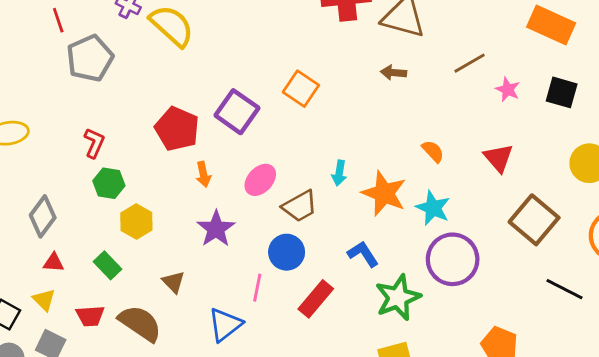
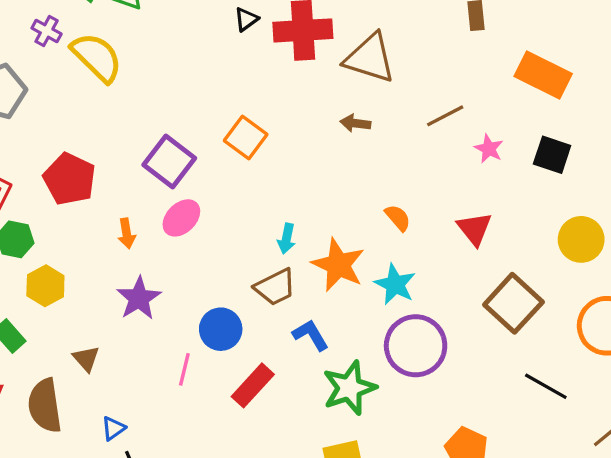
red pentagon: (177, 129) -> (70, 179), moved
pink ellipse: (260, 180) -> (181, 218), moved
brown trapezoid: (300, 206) -> (275, 287), moved
brown semicircle: (140, 323) -> (45, 406), turned -135
blue triangle: (225, 325) -> (113, 428), moved, size x0.6

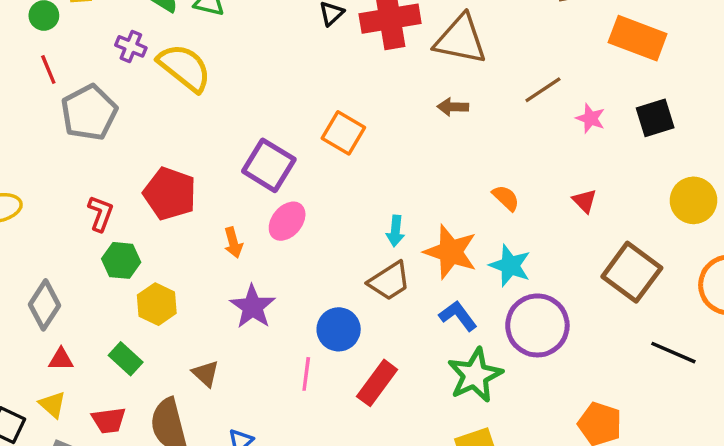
black square: (552, 155) -> (655, 118), turned -30
red triangle: (474, 229) -> (585, 201), size x0.7
blue L-shape: (311, 335) -> (458, 316), moved

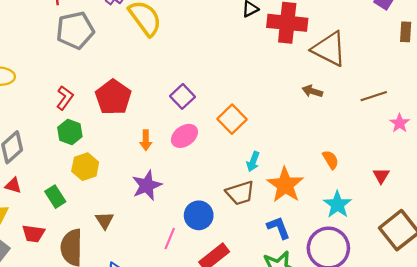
orange square: (343, 133) -> (232, 119), moved
purple square: (269, 165) -> (182, 96), size x0.7
cyan star: (510, 266) -> (337, 205), moved

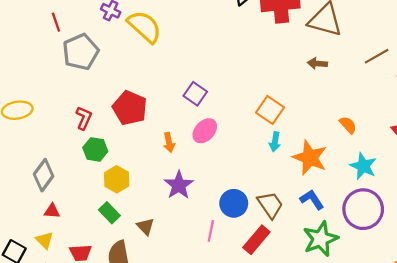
orange square: (232, 119) -> (270, 110), moved
brown trapezoid: (240, 193) -> (270, 205), moved, turned -96
green rectangle: (55, 197) -> (109, 213), moved

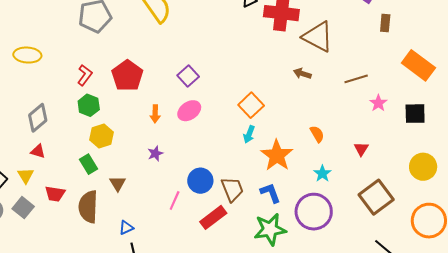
cyan star: (363, 166) -> (322, 174), size x0.7
purple star: (179, 185) -> (155, 153), size x0.6

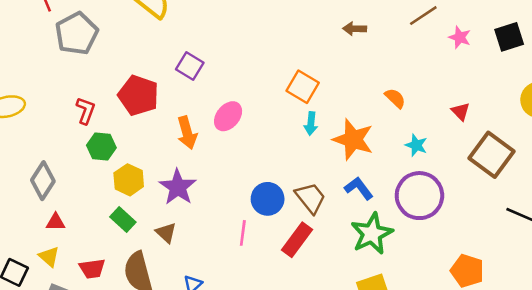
purple square: (188, 76) -> (190, 66), moved
orange arrow: (155, 114) -> (187, 133), size x1.4
red triangle: (361, 149) -> (460, 111), moved
purple star: (155, 153) -> (178, 187), moved, size x1.8

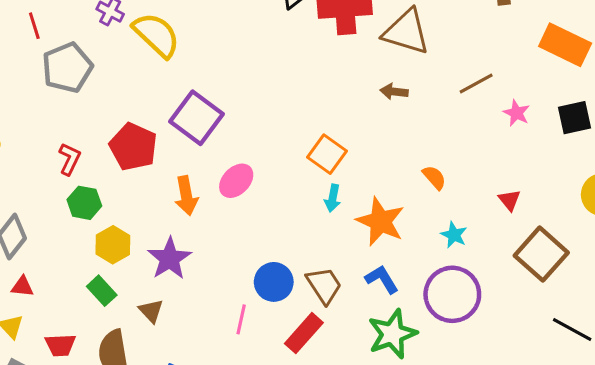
purple square: (190, 66) -> (197, 118), size x1.6

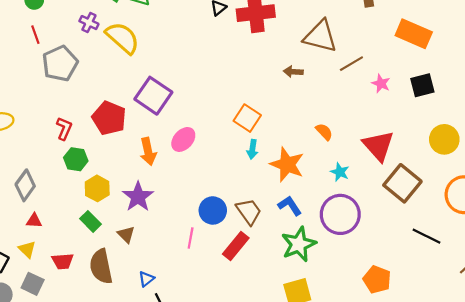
brown triangle: (406, 32) -> (320, 36), moved
red triangle: (509, 200) -> (378, 146), size x2.0

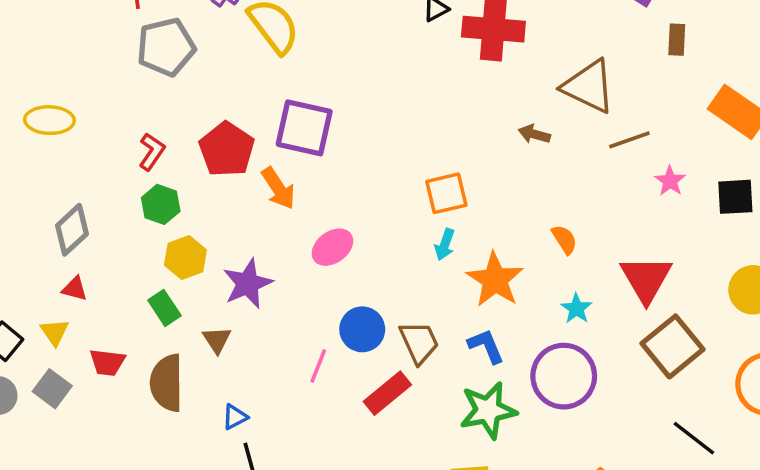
purple square: (153, 96) -> (304, 128), turned -33
orange square: (247, 118) -> (446, 193), turned 32
pink ellipse: (183, 139) -> (332, 247), moved
orange arrow: (148, 151) -> (278, 188), moved, turned -32

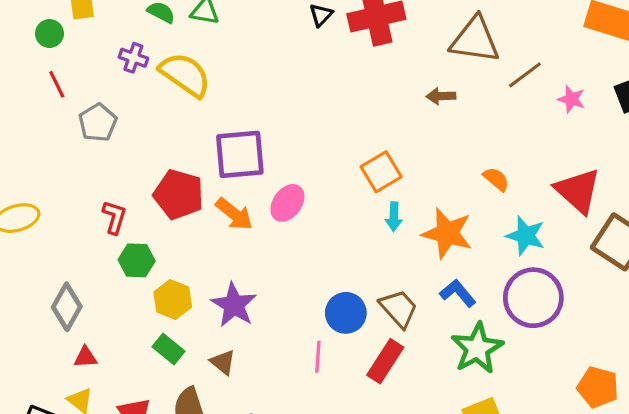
gray pentagon: (166, 47) -> (98, 123), size x0.7
pink ellipse: (332, 247) -> (287, 203), moved
cyan star: (576, 309) -> (526, 236), size x1.4

